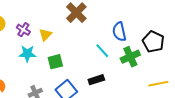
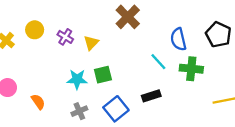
black pentagon: (153, 42) -> (218, 35), moved
cyan star: (27, 54) -> (77, 79), moved
green cross: (130, 57) -> (191, 69), turned 30

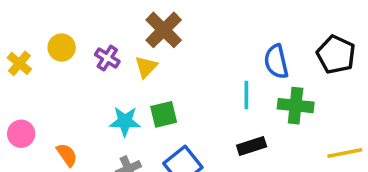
brown cross: (128, 17) -> (164, 30), moved
cyan line: (158, 62) -> (246, 95), turned 42
black rectangle: (151, 96) -> (252, 146), moved

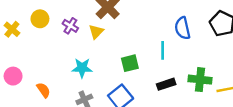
green cross: (296, 106) -> (200, 80), moved
green square: (164, 114) -> (130, 63), moved

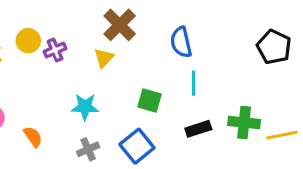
purple cross: (70, 26) -> (55, 50), moved, turned 35
blue semicircle: (182, 28) -> (181, 42), moved
green square: (130, 63) -> (150, 100), turned 30

